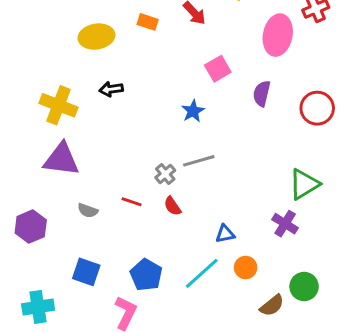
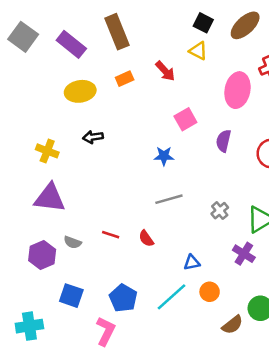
orange rectangle: (148, 22) -> (125, 79), turned -42
yellow cross: (58, 105) -> (47, 151), size x0.7
blue star: (193, 111) -> (164, 156), turned 30
gray cross: (165, 174) -> (220, 211), moved
purple hexagon: (31, 227) -> (42, 255), moved

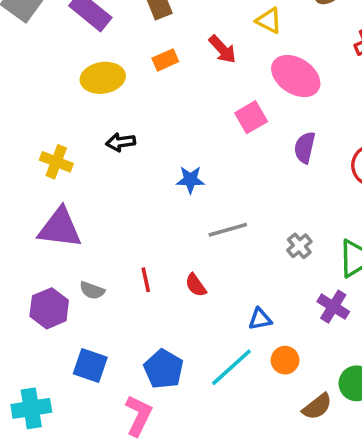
pink ellipse: (237, 90) -> (296, 76), moved, turned -68
blue star: (164, 156) -> (190, 180), moved
red line: (111, 235) -> (146, 280), turned 60

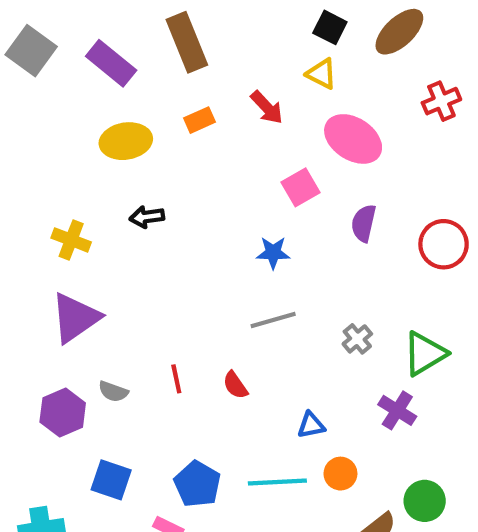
blue star: (190, 180) -> (273, 253), moved
purple triangle: (60, 228) -> (75, 318), turned -42
cyan line: (231, 367) -> (277, 482), turned 39

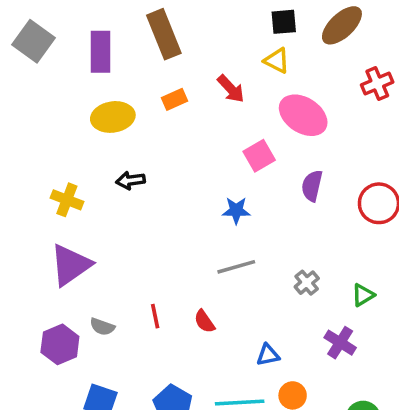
black square: (330, 27) -> (284, 22), turned -32
purple rectangle: (111, 63) -> (100, 52), turned 51
green triangle: (425, 354) -> (363, 295), size x0.6

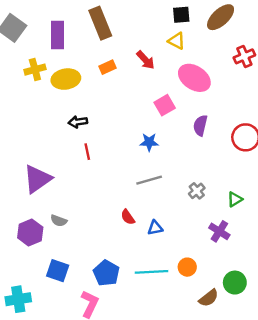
yellow cross: (67, 200) -> (35, 70), moved, turned -36
red line: (155, 316) -> (87, 152), moved
blue triangle: (268, 355) -> (155, 228), moved

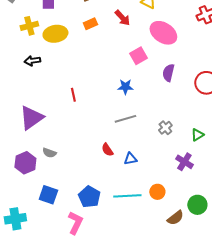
black arrow: (78, 122) -> (32, 61), moved

